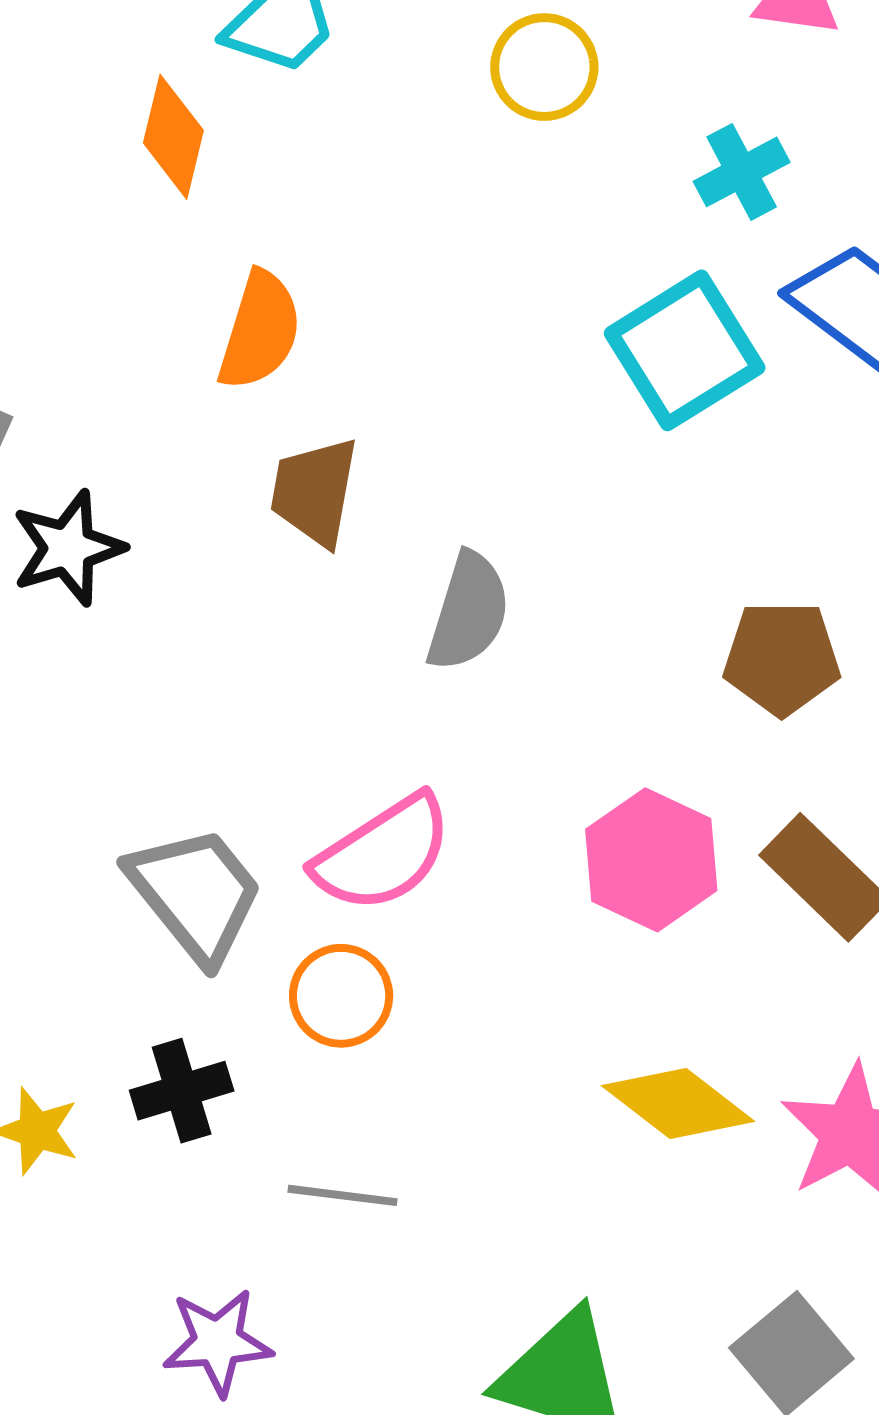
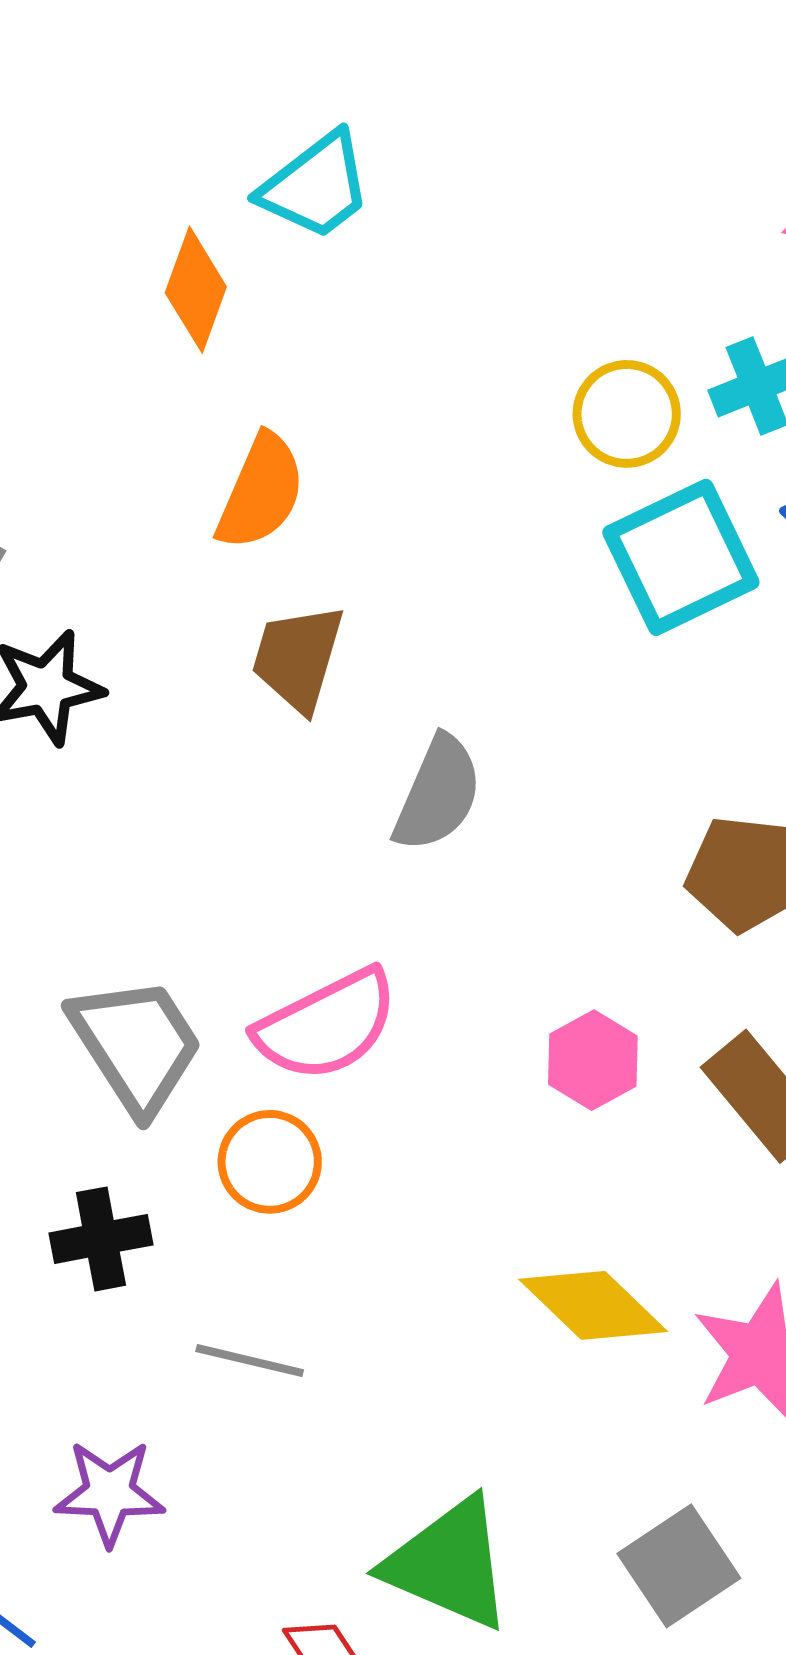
yellow circle: (544, 67) -> (627, 414), moved
pink hexagon: (651, 860) -> (593, 1060), size x0.7

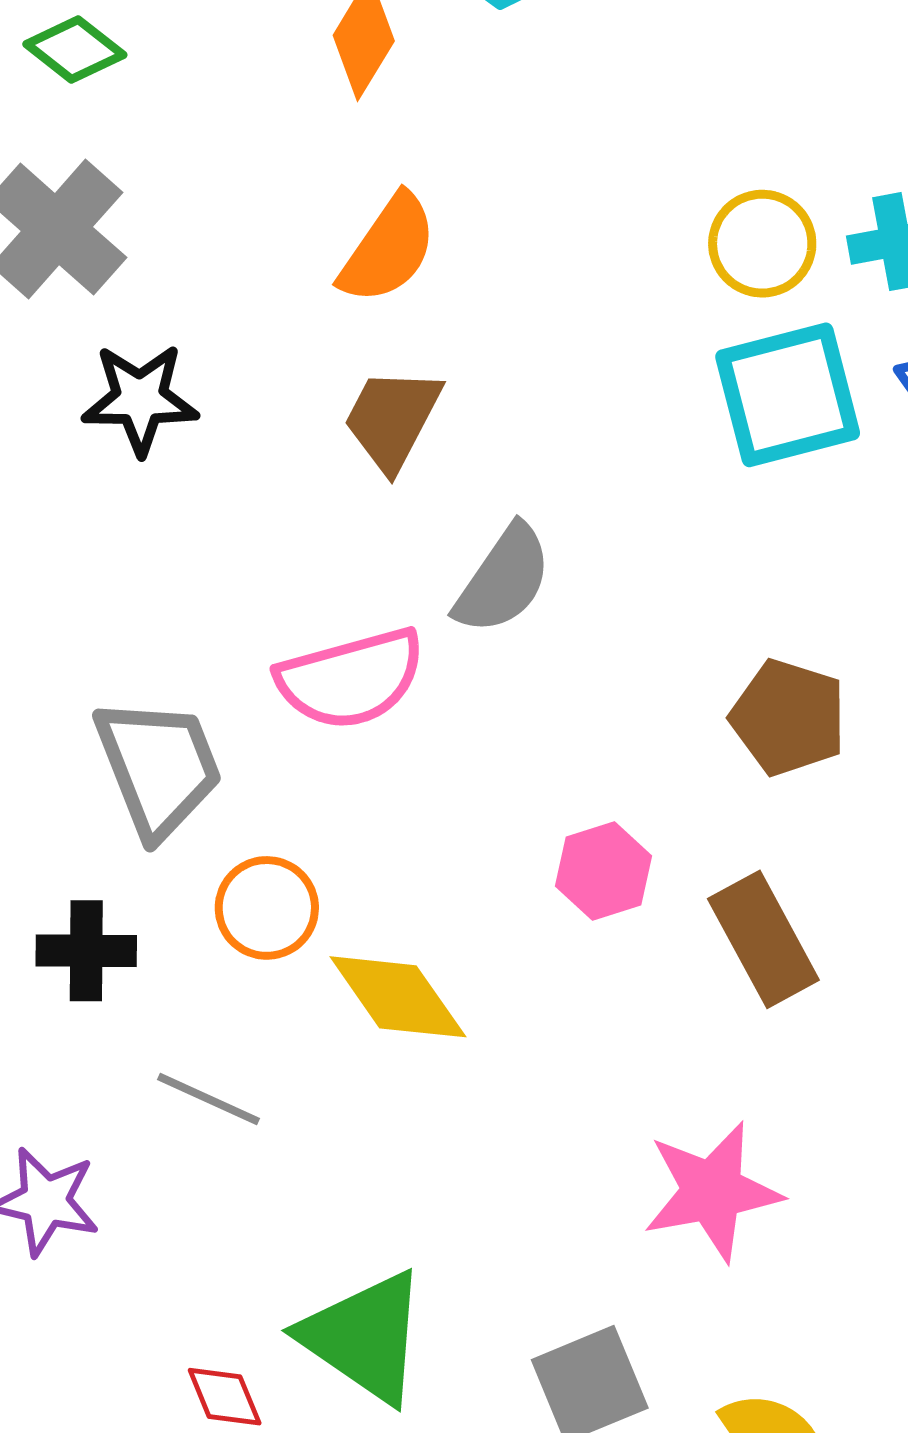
pink semicircle: (327, 1025) -> (351, 679), moved
yellow diamond: (593, 1305) -> (398, 997), moved

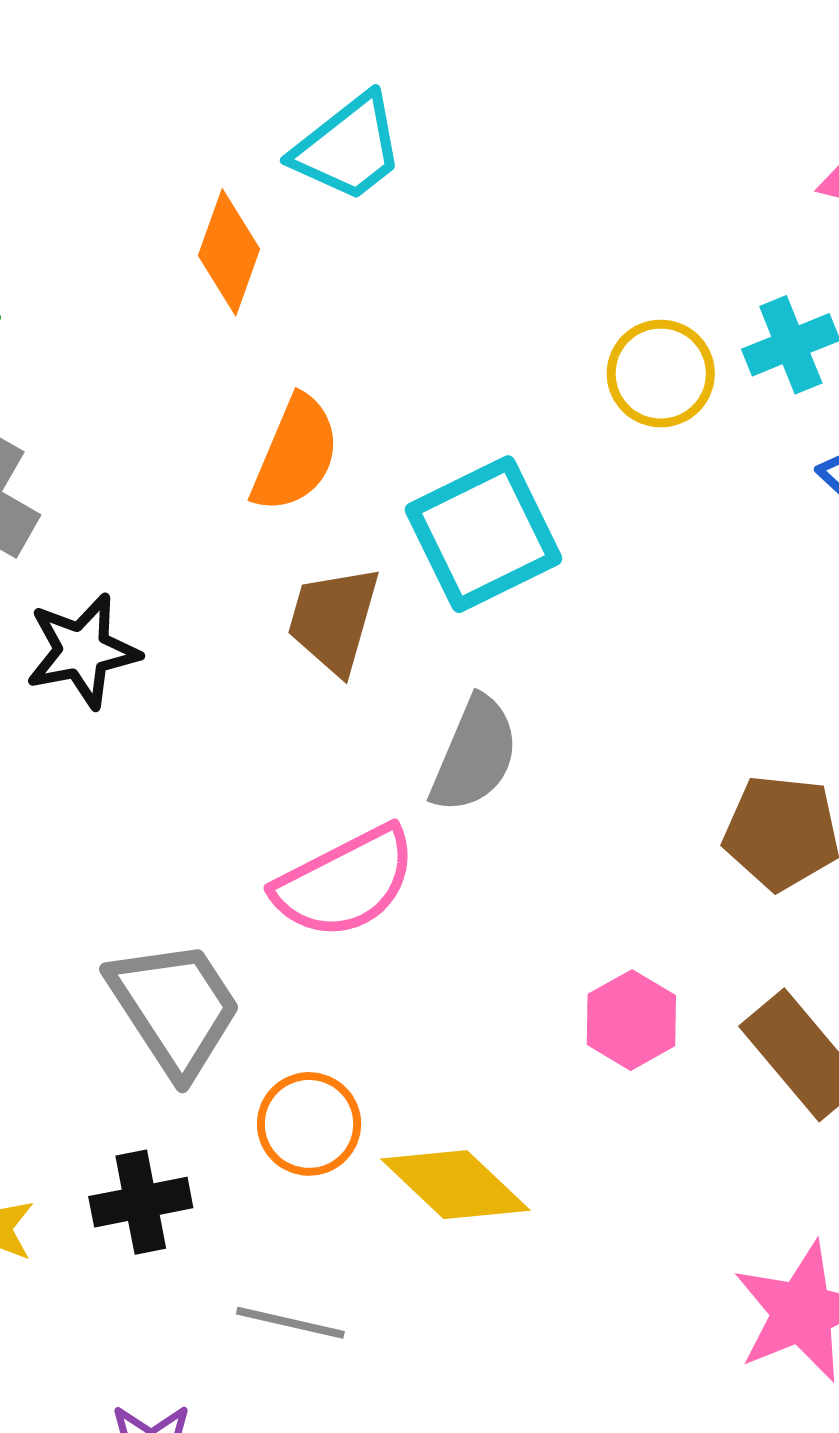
cyan square: (788, 395) -> (484, 534), moved

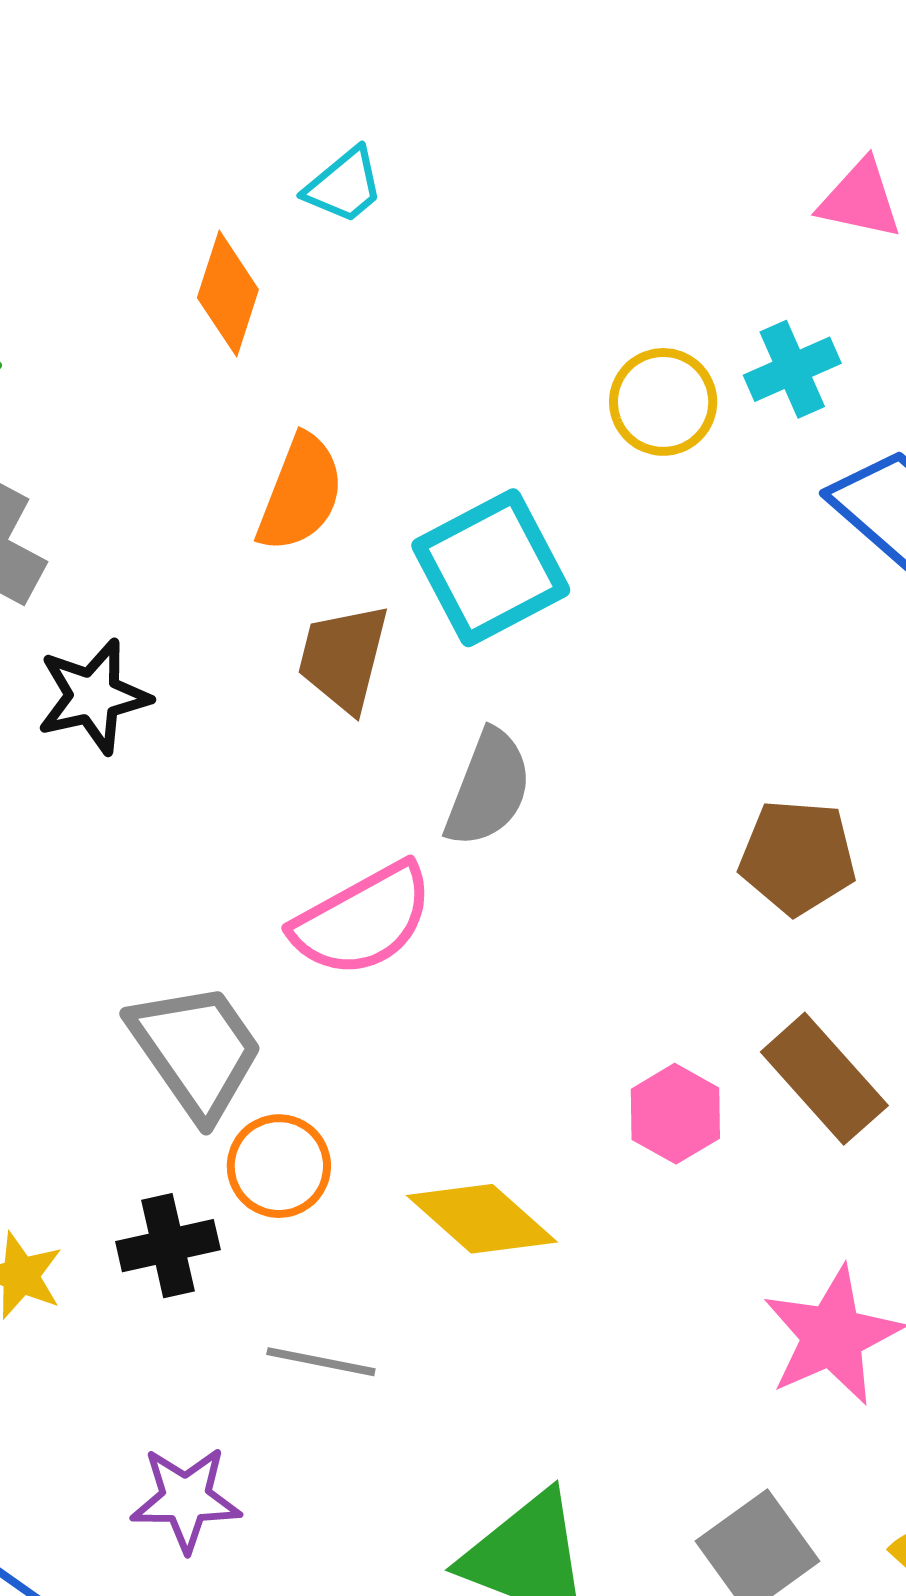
cyan trapezoid: (348, 148) -> (344, 186), size x0.7
pink hexagon: (631, 1020) -> (675, 1114), moved
orange circle: (309, 1124) -> (279, 1166), moved

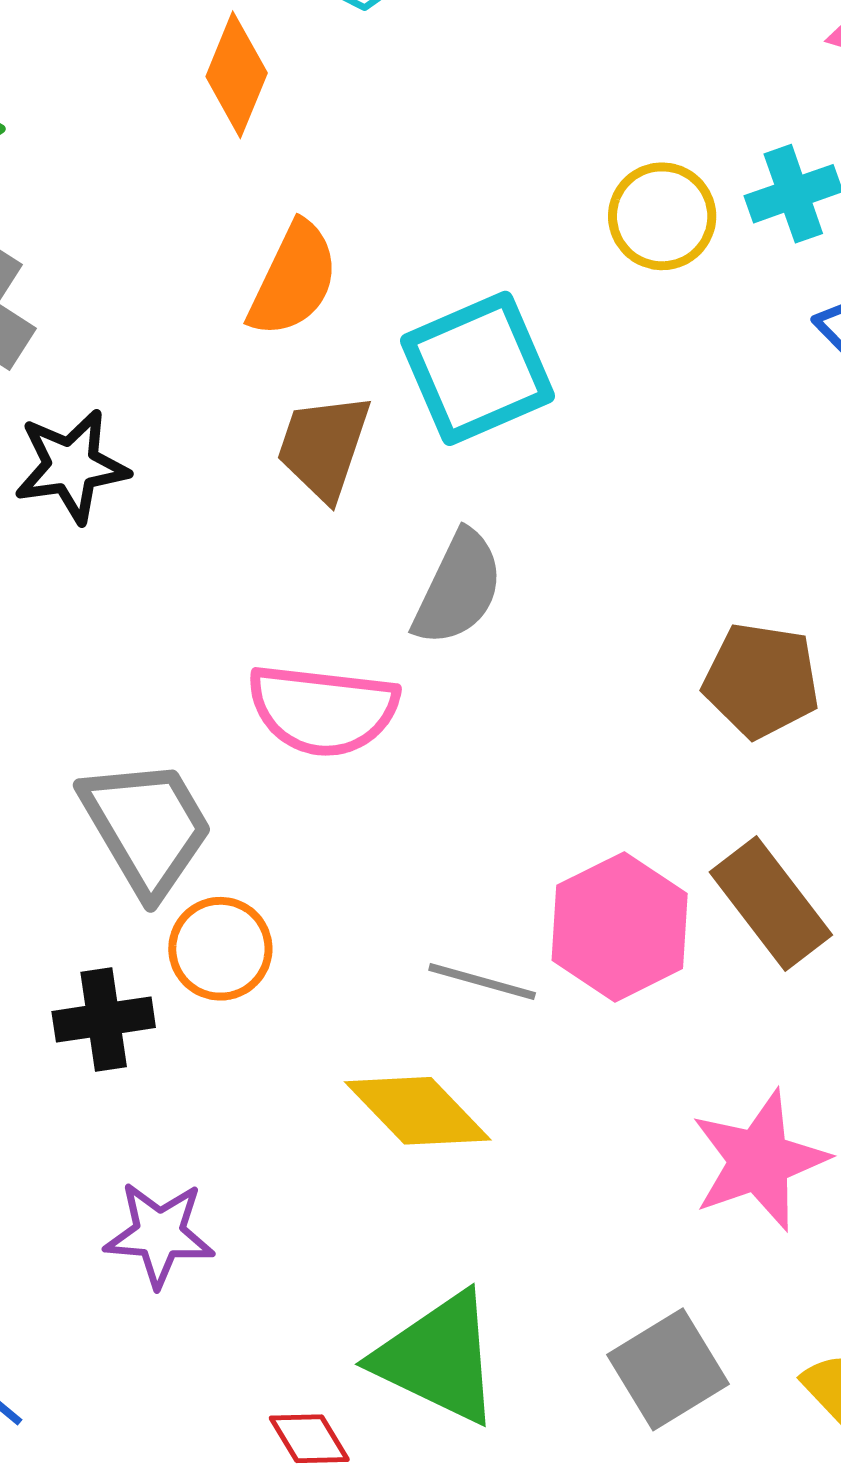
pink semicircle: (363, 920) -> (323, 710), turned 31
pink hexagon: (675, 1114) -> (620, 927), size x1.5
yellow diamond: (482, 1219) -> (418, 1111), moved
gray line: (321, 1362) -> (482, 981), moved
purple star: (186, 1499) -> (159, 1234), moved

